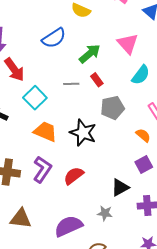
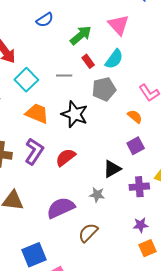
blue semicircle: (54, 38) -> (45, 20), size x0.7
cyan semicircle: (141, 75) -> (114, 59), moved
gray line: (71, 84) -> (64, 75), moved

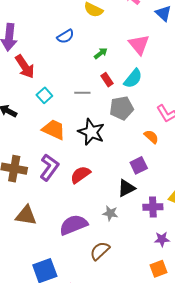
green arrow: (81, 35) -> (101, 53), size x0.6
cyan square: (26, 80) -> (44, 95), size x0.7
purple square: (136, 146) -> (139, 165), moved
purple star: (141, 225) -> (162, 239), moved

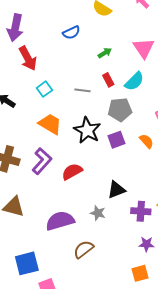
purple square: (139, 165) -> (116, 140), moved

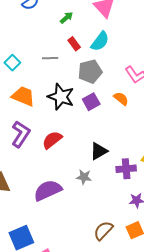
brown semicircle: (84, 249) -> (103, 231), moved

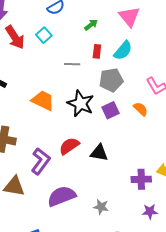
red rectangle: (74, 44) -> (97, 51), turned 40
cyan square: (12, 63) -> (44, 35), moved
purple L-shape: (21, 134) -> (41, 161), moved
black triangle: (99, 151) -> (99, 153), moved, turned 36
gray star: (84, 177) -> (101, 207), moved

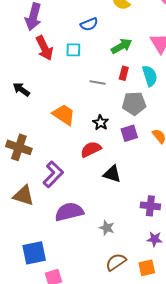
green arrow: (91, 25) -> (122, 46), size x1.5
cyan square: (44, 35) -> (73, 50), turned 35
cyan semicircle: (123, 50) -> (150, 76), turned -65
black star: (81, 103) -> (101, 123), size x0.6
red semicircle: (69, 146) -> (91, 149), moved

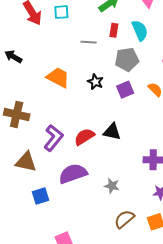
red semicircle: (91, 149) -> (84, 137), moved
blue square: (34, 253) -> (40, 196), moved, size x0.7

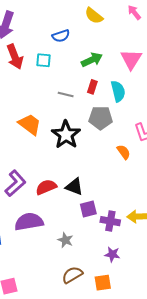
black star: (95, 82) -> (66, 135), size x1.8
purple square: (125, 90) -> (88, 209), moved

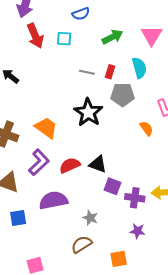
red rectangle: (92, 87) -> (110, 72), moved
orange trapezoid: (30, 124) -> (46, 128), moved
purple square: (88, 209) -> (112, 186), turned 36
brown semicircle: (72, 275) -> (82, 244), moved
orange square: (103, 283) -> (119, 259), moved

